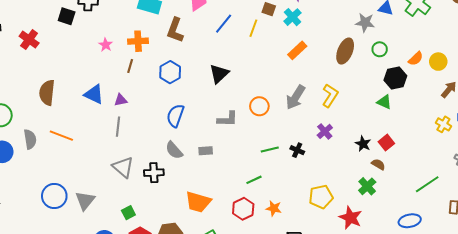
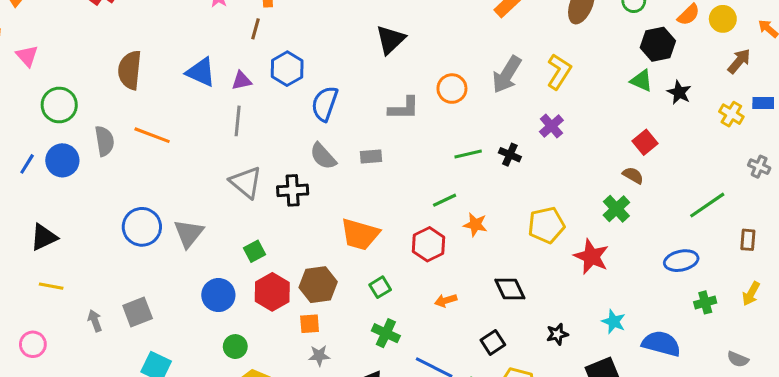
blue hexagon: (170, 72) -> (287, 69), moved
black star: (363, 144) -> (679, 92), moved
orange star: (274, 208) -> (475, 225), moved

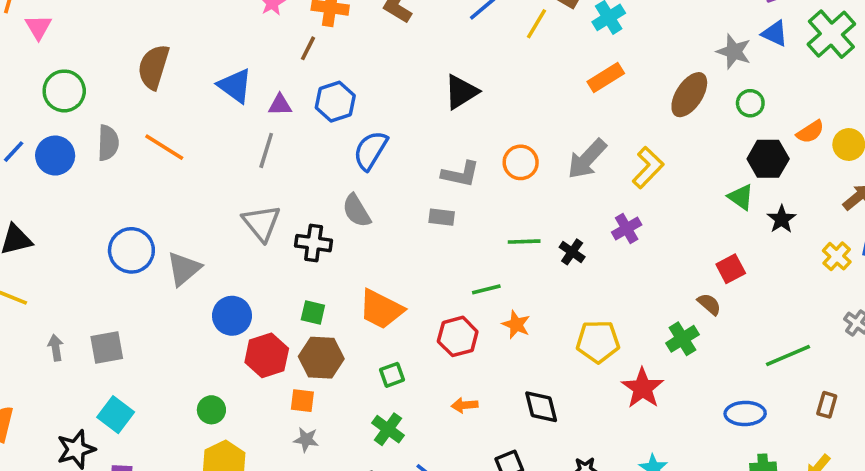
gray rectangle: (371, 157) -> (442, 217), moved
green square: (254, 251) -> (313, 312), moved, turned 30
blue circle: (218, 295) -> (232, 316), moved

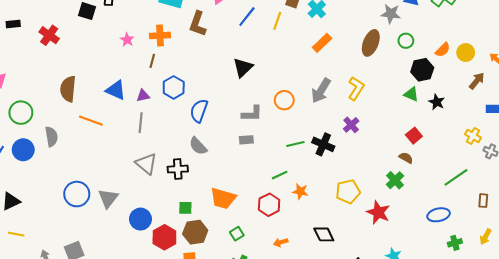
orange line: (164, 147) -> (91, 121), moved
black cross: (572, 252) -> (323, 144), size x1.5
yellow cross: (837, 256) -> (473, 136), moved

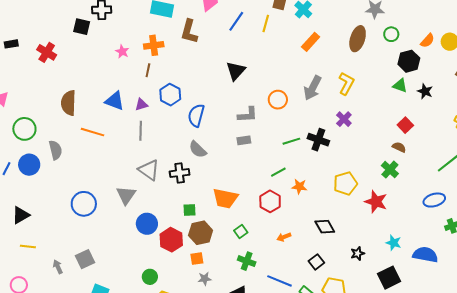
gray triangle: (108, 198) -> (126, 195), moved

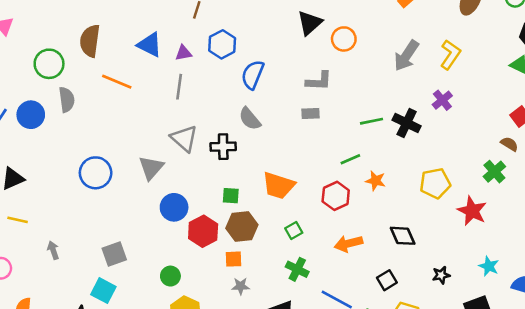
orange circle: (278, 100) -> (344, 39), moved
green circle: (24, 129) -> (49, 64), moved
orange arrow: (284, 237) -> (348, 244), size x1.5
gray square: (85, 259) -> (114, 254), moved

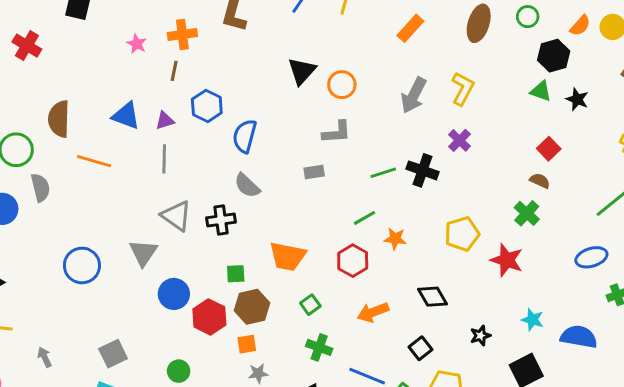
gray L-shape: (319, 81) -> (337, 132), moved

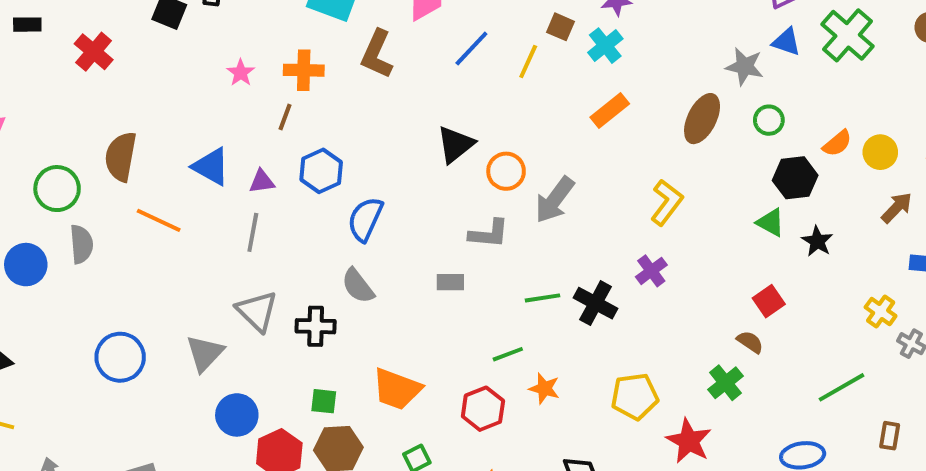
gray arrow: (414, 95) -> (555, 200), moved

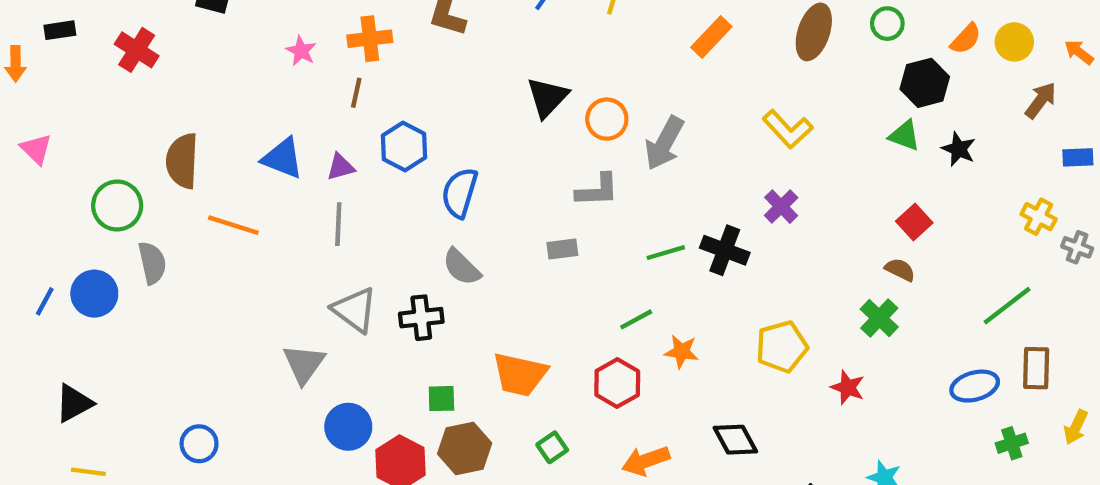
yellow L-shape: (667, 202) -> (788, 129), turned 108
blue circle: (120, 357) -> (199, 444), moved, size x0.7
brown rectangle: (890, 436) -> (1036, 368), moved, size x1.4
red star: (689, 441) -> (848, 387), size x0.7

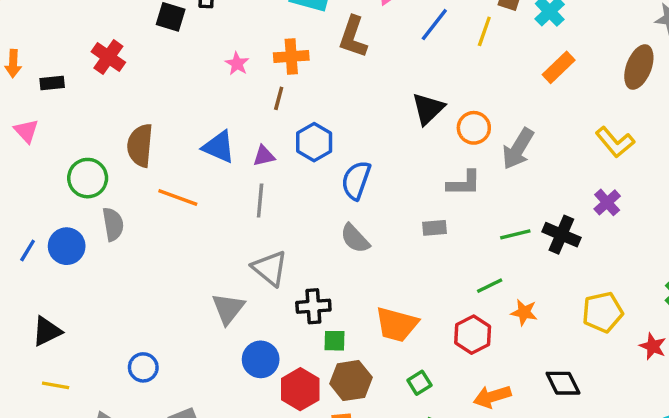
black rectangle: (60, 30) -> (52, 83), moved
black cross: (421, 318) -> (313, 306), moved

